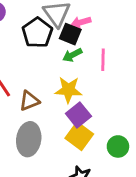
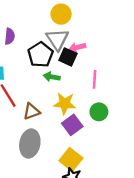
green arrow: (72, 55) -> (52, 77), moved, turned 35
yellow square: (79, 136) -> (71, 159), moved
green circle: (118, 146) -> (99, 112), moved

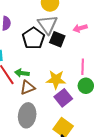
pink arrow: (77, 47) -> (80, 28), moved
green arrow: (52, 77) -> (22, 73), moved
pink line: (95, 79) -> (83, 67), moved

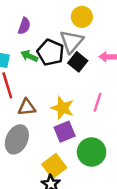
black pentagon: (33, 38) -> (51, 52), turned -30
green arrow: (22, 73) -> (29, 56), moved
green circle: (86, 86) -> (92, 152), moved, size x1.5

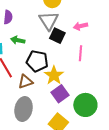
black pentagon: (51, 52) -> (37, 61), moved
pink line: (97, 102) -> (81, 53), moved
yellow star: (62, 108) -> (54, 75), turned 30

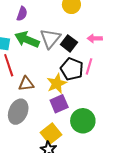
gray triangle: (49, 21) -> (50, 38), moved
green arrow: (18, 40) -> (27, 40), size x1.6
black pentagon: (37, 61) -> (72, 69), moved

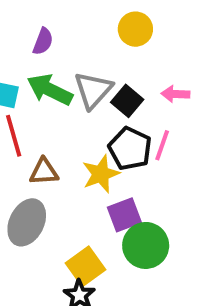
purple square: (59, 104) -> (124, 215), moved

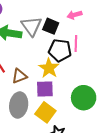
purple square: (124, 215) -> (45, 89), moved, turned 36
yellow square: (85, 266) -> (45, 112), moved

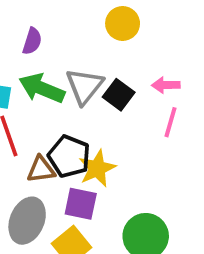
pink line: (76, 43) -> (171, 122), moved
black pentagon: (60, 50) -> (69, 156), moved

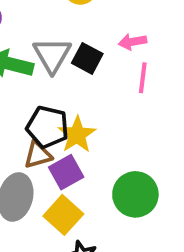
brown triangle: (41, 170) -> (38, 155), moved
purple square: (81, 204) -> (66, 172), turned -32

